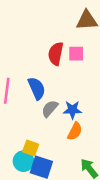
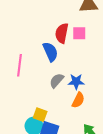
blue semicircle: (37, 88) -> (50, 52), moved

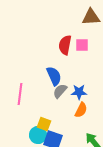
blue semicircle: (50, 52) -> (54, 76), moved
pink line: (19, 65) -> (20, 94), moved

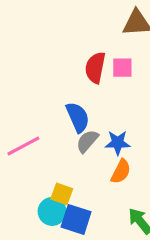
pink line: (20, 94) -> (23, 146), turned 55

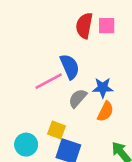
gray semicircle: (87, 141) -> (78, 98), moved
pink line: (23, 146) -> (49, 81), moved
cyan circle: (52, 211) -> (26, 145), moved

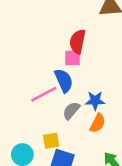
pink square: (107, 26) -> (73, 58), moved
yellow square: (56, 130) -> (51, 141), turned -30

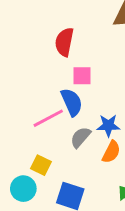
red semicircle: (78, 42) -> (64, 42), moved
yellow square: (51, 141) -> (41, 165), moved, turned 36

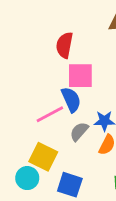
pink square: (82, 76) -> (80, 76), size x1.5
yellow square: (41, 165) -> (43, 157), size x1.5

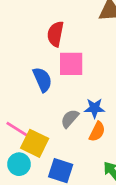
blue semicircle: (71, 100) -> (42, 80), moved
pink line: (50, 114) -> (19, 130), moved, turned 60

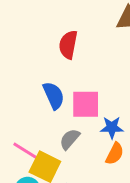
pink square: (71, 64) -> (86, 104), moved
gray semicircle: (70, 119) -> (70, 139), moved

